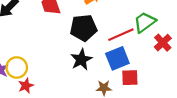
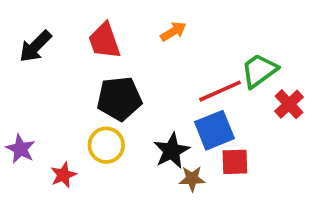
black pentagon: (84, 28) -> (119, 99), moved
black star: (81, 60) -> (172, 151), moved
yellow circle: (17, 67) -> (106, 145), moved

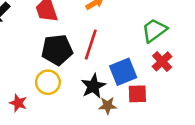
red line: (220, 91) -> (91, 45), moved, turned -48
red cross: (289, 104) -> (162, 61), moved
red star: (63, 175) -> (18, 103), turned -30

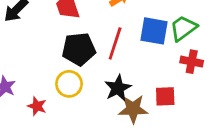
red cross: (162, 61) -> (192, 62), turned -36
blue square: (123, 72) -> (154, 31), moved, turned 32
brown star: (108, 106) -> (133, 109), size x1.5

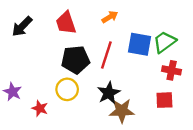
red square: (165, 96) -> (164, 100), moved

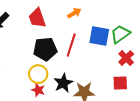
red cross: (172, 70) -> (126, 58), turned 35
black star: (109, 93) -> (63, 83), moved
red star: (40, 108) -> (38, 90), moved

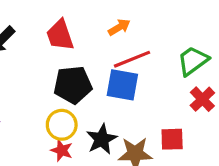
blue square: (99, 36) -> (122, 85), moved
red line: (71, 45) -> (132, 59), moved, turned 50
red square: (120, 83) -> (172, 139), moved

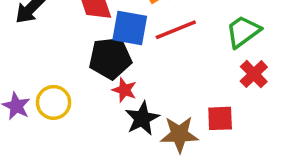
blue square: (122, 85) -> (130, 28), moved
yellow circle: (62, 125) -> (54, 102), moved
red star: (62, 150) -> (124, 90), moved

